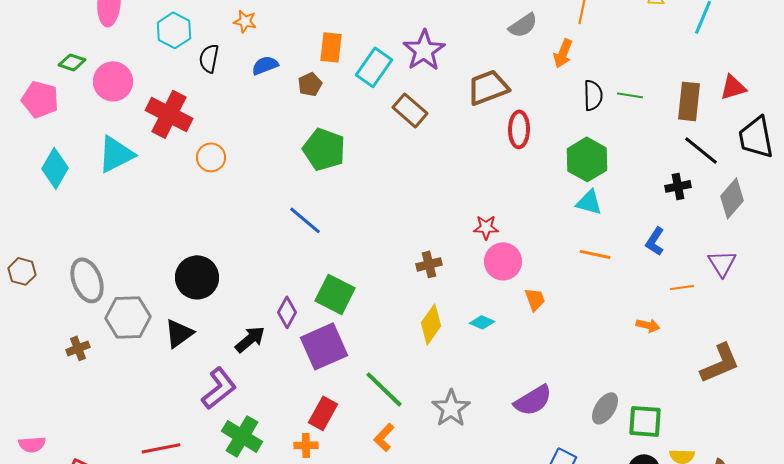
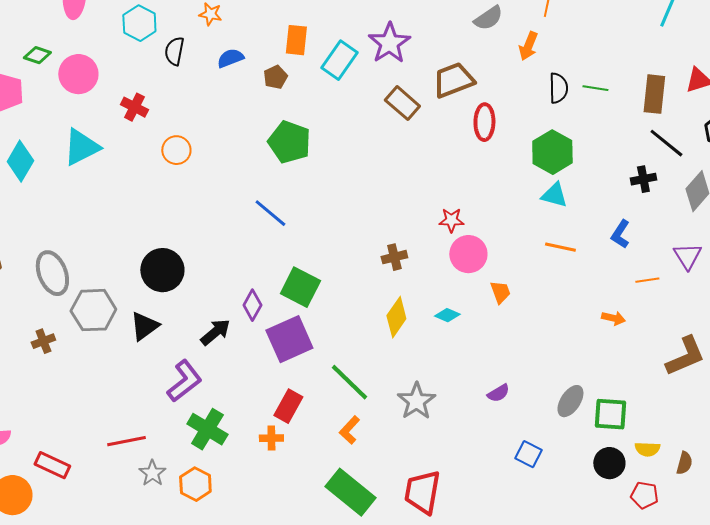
brown rectangle: (410, 110) -> (402, 103), moved
red cross: (169, 114) -> (134, 107), size x0.6
purple semicircle: (533, 400) -> (498, 393), size x0.6

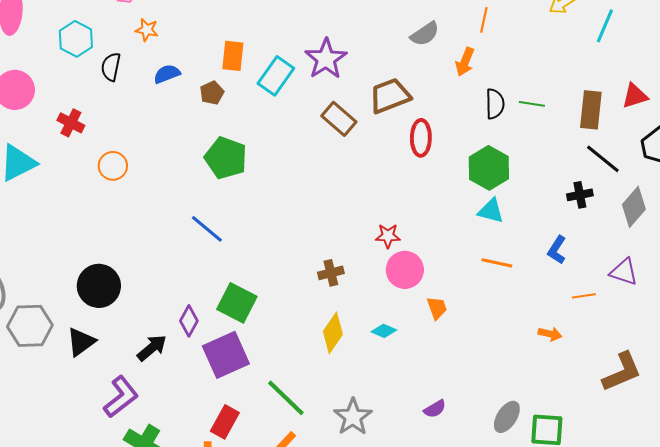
purple triangle: (687, 256) -> (624, 272), turned -40

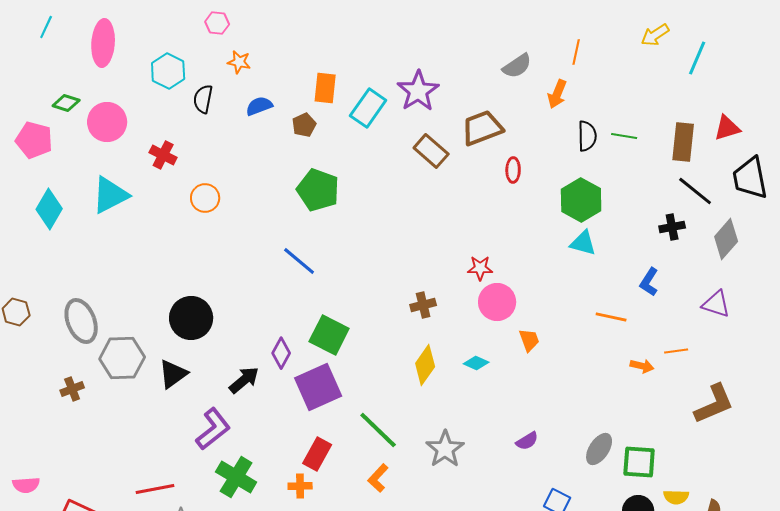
red ellipse: (421, 138) -> (513, 170), size x0.7
orange line: (497, 263) -> (611, 317), moved
orange line: (584, 296) -> (676, 351), moved

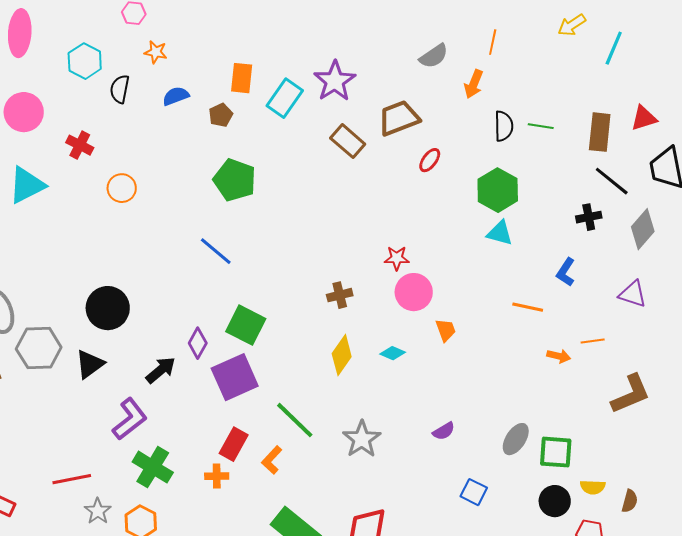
red ellipse: (513, 170) -> (430, 160), turned 35
orange L-shape: (378, 478) -> (272, 460), moved

